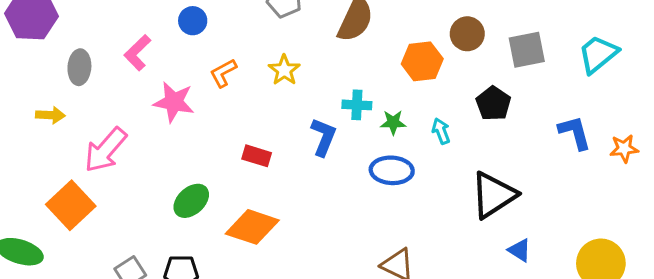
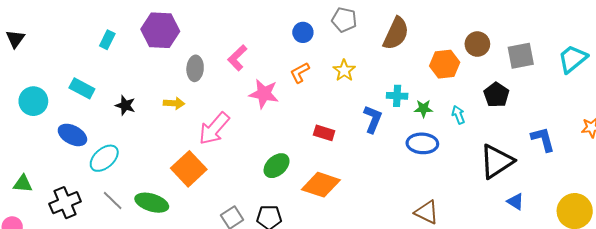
blue circle: (193, 21) -> (303, 32), moved
blue L-shape: (575, 133) -> (543, 139), moved

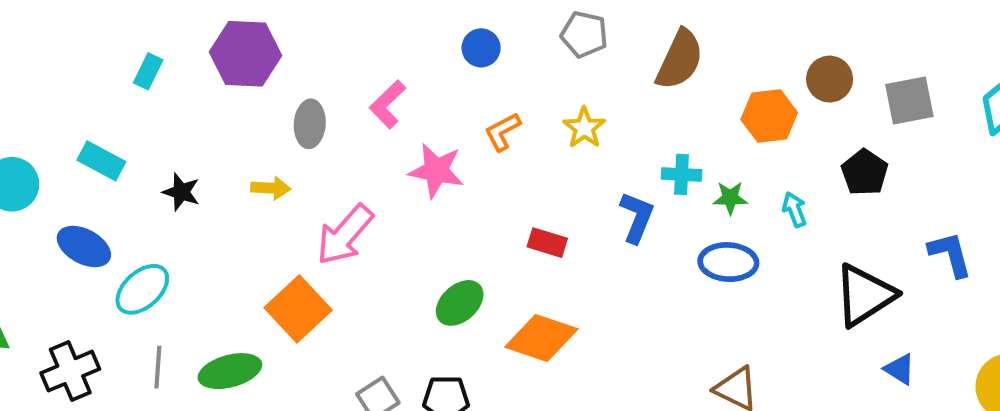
blue circle: (303, 32) -> (481, 48), moved
gray line: (113, 201) -> (158, 367), turned 50
green ellipse: (152, 203) -> (230, 371), turned -32

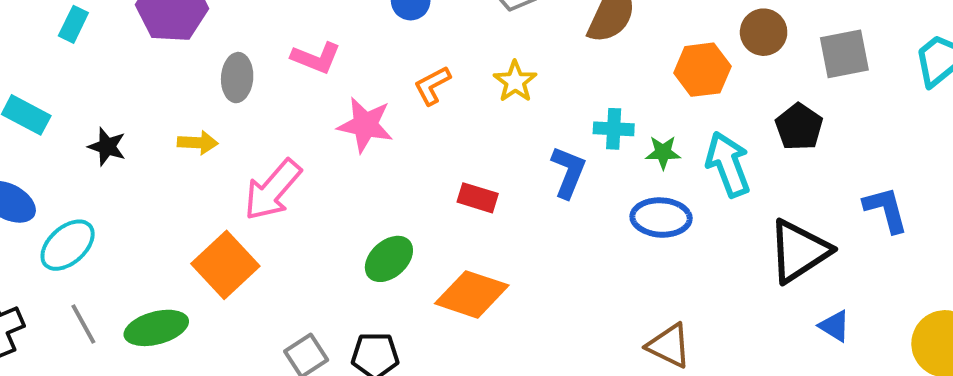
pink L-shape: (388, 104) -> (316, 58), turned -114
cyan arrow: (795, 209) -> (728, 164), size x1.8
gray line: (158, 367) -> (83, 324), turned -33

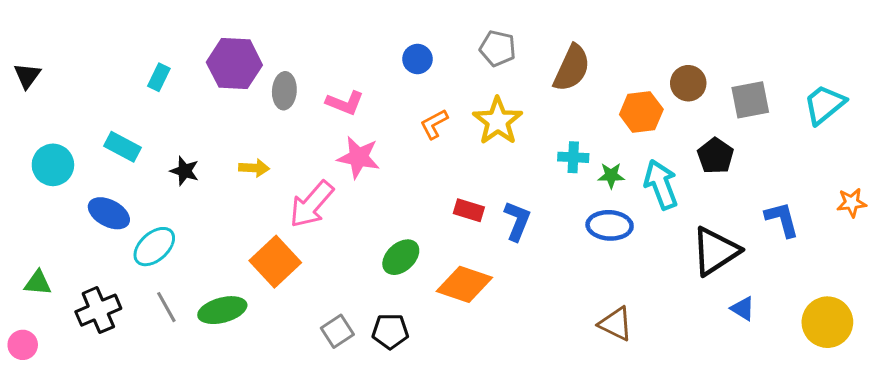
gray ellipse: (237, 78) -> (284, 91), moved
yellow star: (515, 81) -> (498, 121), size x1.5
pink star: (365, 125) -> (358, 157), moved
blue L-shape: (568, 172) -> (517, 221), moved

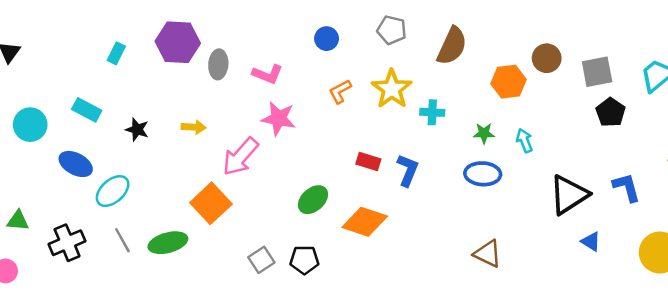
black pentagon: (715, 156) -> (611, 112), moved
cyan cross: (573, 157) -> (432, 112), moved
cyan arrow: (661, 185) -> (525, 141), size x0.6
blue L-shape: (782, 219) -> (627, 187), moved

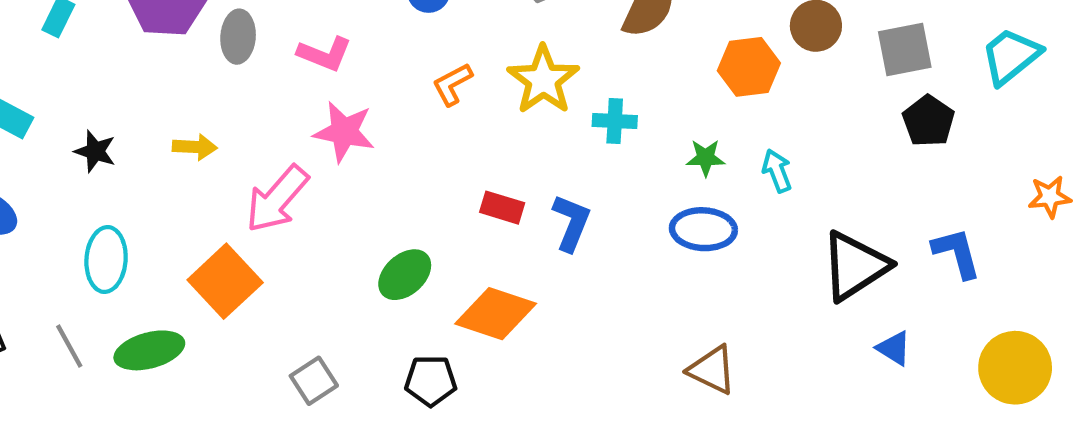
cyan ellipse: (113, 191) -> (106, 260), moved, turned -44
black pentagon: (304, 260) -> (431, 381), moved

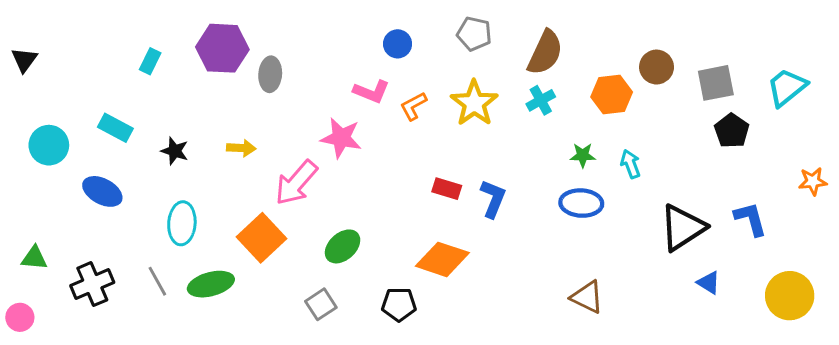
pink L-shape: (325, 54) -> (371, 92), moved
cyan cross: (615, 121) -> (541, 100), moved, turned -32
green ellipse: (405, 275) -> (343, 246), moved

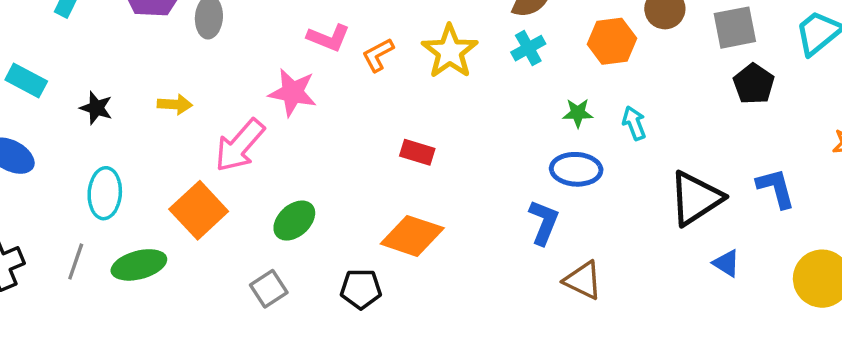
blue L-shape: (493, 199) -> (544, 222), moved
gray line: (157, 281) -> (76, 262), turned 48

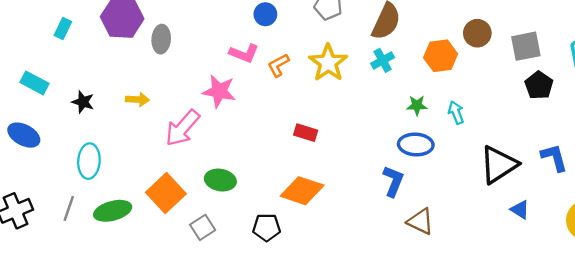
orange square: (199, 210) -> (166, 193), moved
green ellipse: (294, 221) -> (220, 180), turned 52

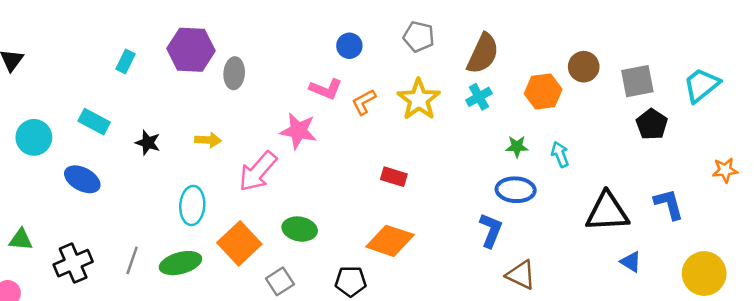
cyan ellipse: (89, 161) -> (192, 205), moved
black triangle: (499, 165) -> (607, 212), turned 30

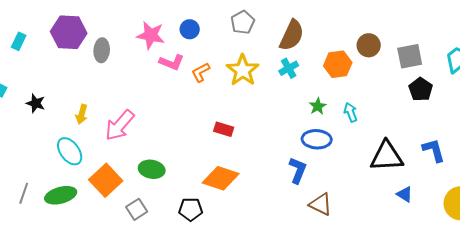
gray pentagon: (419, 37) -> (243, 22), turned 30
pink star: (298, 131) -> (151, 35), moved
yellow arrow: (208, 140) -> (82, 114), moved, turned 102
green star: (517, 147) -> (318, 106), turned -30
cyan ellipse: (192, 205) -> (70, 151), turned -40

